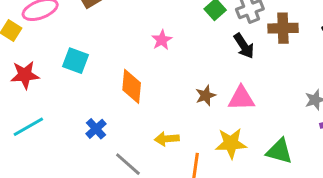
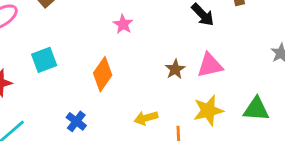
cyan square: (76, 61) -> (44, 60), turned -30
orange diamond: (132, 86) -> (103, 74), turned 40

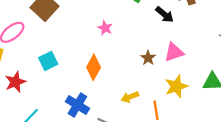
blue cross: (76, 121) -> (77, 105), size x1.5

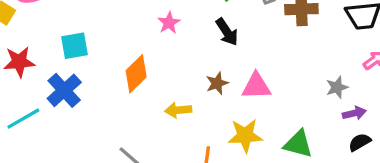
black arrow: (165, 14) -> (227, 32), moved
yellow arrow: (130, 97) -> (178, 110), moved
blue cross: (77, 105) -> (64, 90), moved

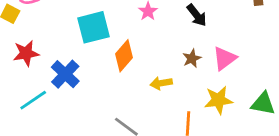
cyan square: (75, 46) -> (94, 27), moved, size x1.4
pink triangle: (256, 86) -> (225, 58), turned -30

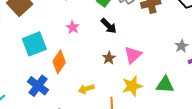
blue cross: (65, 74) -> (38, 86), moved
yellow arrow: (161, 83) -> (86, 89), moved

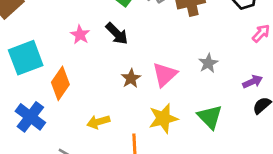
black arrow: (109, 26) -> (117, 34), moved
gray star: (182, 46) -> (208, 63), moved
green triangle: (165, 85) -> (210, 117), turned 42

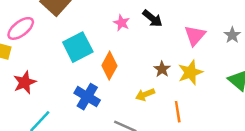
pink triangle: (165, 74) -> (195, 35), moved
brown star: (131, 78) -> (162, 69), moved
yellow star: (163, 118) -> (190, 72), moved

